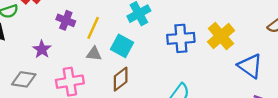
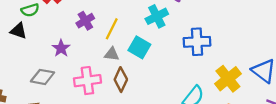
purple cross: (66, 20) -> (85, 21), turned 36
yellow cross: (221, 36) -> (228, 79), moved
brown diamond: (121, 79) -> (121, 80), moved, turned -30

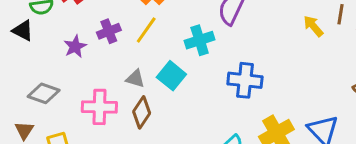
yellow line: (112, 29) -> (146, 30), moved
purple star: (61, 48) -> (75, 47), moved

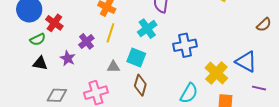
black triangle: (23, 31) -> (40, 63), moved
brown diamond: (142, 112) -> (140, 85), moved

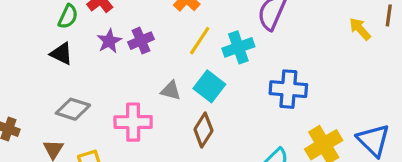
yellow line: (110, 33) -> (200, 41), moved
green semicircle: (38, 39) -> (68, 16), turned -56
purple star: (68, 58) -> (109, 41), moved

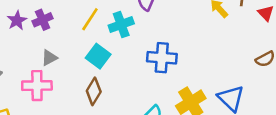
gray triangle: (171, 91) -> (49, 58), moved, turned -42

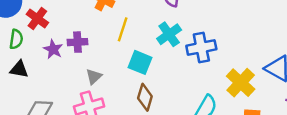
purple cross: (43, 20) -> (77, 42), turned 36
cyan cross: (121, 24) -> (169, 34), moved

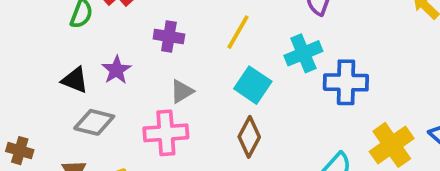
purple star: (53, 49) -> (116, 70), moved
black triangle: (19, 69) -> (75, 80), moved

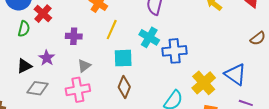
cyan cross: (303, 53) -> (149, 37), turned -30
black triangle: (75, 80) -> (24, 66), turned -42
cyan square: (253, 85) -> (123, 58), turned -30

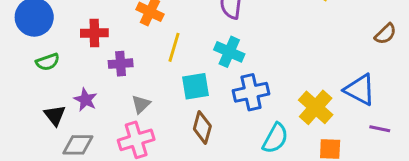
red cross: (43, 14) -> (94, 33), moved, turned -36
green semicircle: (24, 29) -> (48, 62), turned 63
blue cross: (175, 51) -> (251, 92), moved
black triangle: (24, 66) -> (55, 115), turned -35

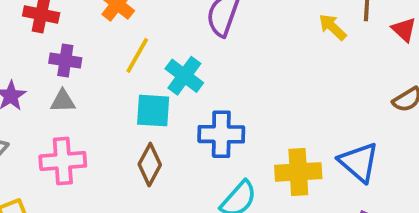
cyan cross: (229, 52) -> (184, 76), moved
gray triangle: (141, 104) -> (63, 101), moved, turned 30
yellow cross: (316, 107) -> (298, 172), turned 32

